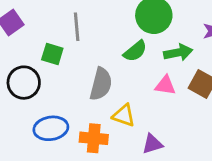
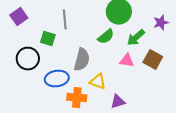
green arrow: (178, 53) -> (136, 38), turned 150
blue ellipse: (51, 128) -> (57, 79), moved

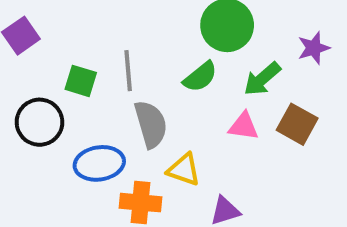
gray line: (65, 20) -> (128, 71), moved
gray semicircle: (82, 60) -> (151, 124), turned -30

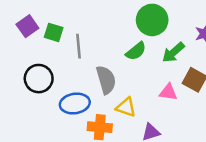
gray line: (128, 71) -> (79, 46), moved
green square: (81, 81) -> (54, 32), moved
pink triangle: (244, 126) -> (168, 92), moved

